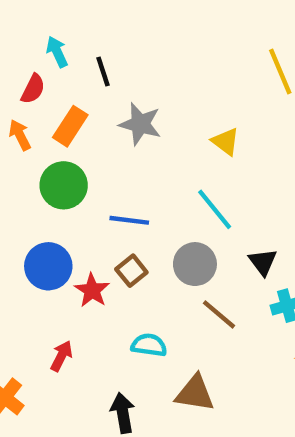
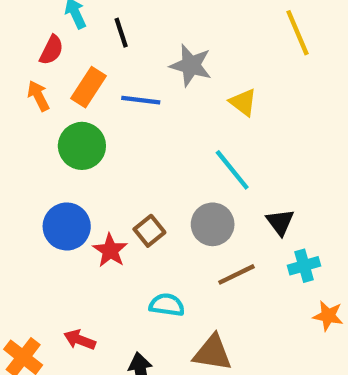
gray star: (140, 124) -> (191, 65), moved
blue line: (129, 220) -> (141, 100), moved
brown line: (219, 314) -> (237, 274), turned -66
red arrow: (61, 356) -> (80, 340), moved, turned -96

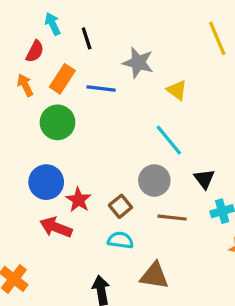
brown square: (149, 231) -> (120, 206), moved
brown line: (237, 274) -> (172, 218), turned 32
red arrow: (80, 340) -> (56, 227), moved, size x1.4

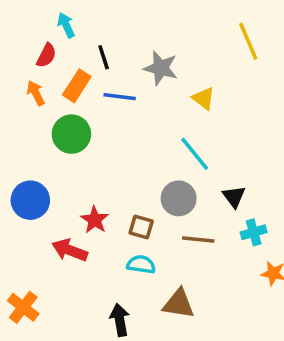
black line: (87, 38) -> (104, 57), moved
blue circle: (46, 182) -> (30, 200), moved
brown square: (120, 206) -> (141, 227), turned -35

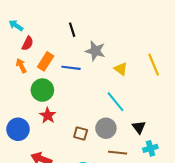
cyan arrow: (66, 25) -> (16, 25), moved, turned -32
yellow line: (248, 41) -> (154, 65), moved
black line: (104, 57) -> (72, 30), moved
red star: (95, 220) -> (48, 115), moved
brown square: (141, 227) -> (81, 134), moved

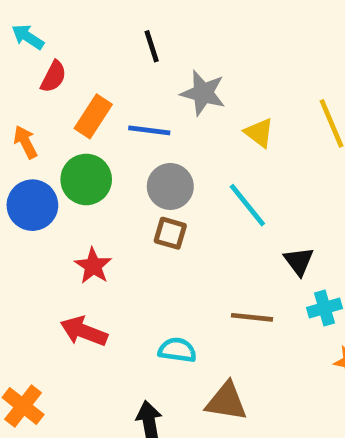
orange arrow: (21, 66) -> (25, 142), moved
red star: (48, 115) -> (93, 266), moved
gray circle: (106, 128) -> (170, 186), moved
blue circle: (18, 129) -> (32, 205), moved
brown square: (81, 134) -> (170, 233), moved

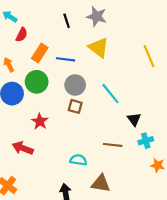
gray star: (203, 93) -> (97, 17), moved
yellow triangle: (259, 133) -> (99, 48), moved, size x1.5
red arrow: (84, 331) -> (23, 148), moved

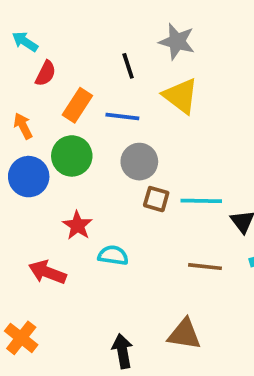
black line: (67, 21) -> (128, 66), moved
cyan line: (110, 94) -> (201, 201), moved, turned -50
brown square: (75, 106) -> (156, 199), moved
cyan semicircle: (78, 160) -> (113, 255), moved

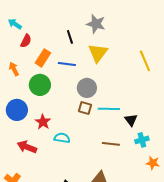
yellow triangle: (181, 96) -> (98, 53), turned 30
gray circle: (139, 162) -> (87, 88), moved
blue circle: (29, 177) -> (17, 110), moved

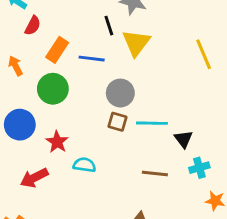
black line: (70, 37) -> (109, 26), moved
red arrow: (27, 147) -> (34, 178), turned -48

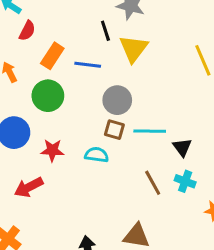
red star: (57, 142) -> (52, 150), turned -30
cyan semicircle: (84, 165) -> (97, 155), moved
cyan cross: (199, 168) -> (185, 181), moved, turned 36
brown line: (155, 173) -> (153, 183), turned 55

